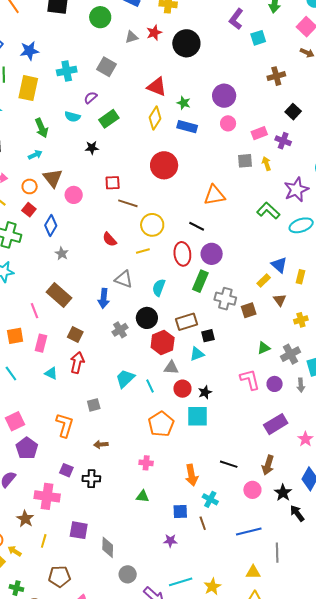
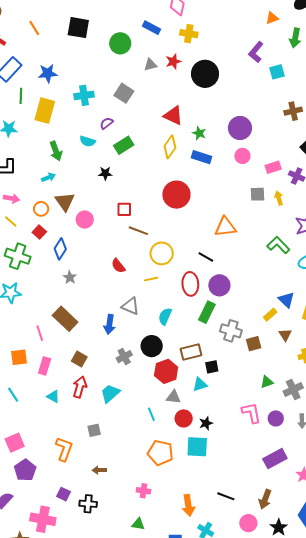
cyan trapezoid: (125, 379) -> (110, 393), moved
orange pentagon: (161, 424) -> (160, 453), turned -30

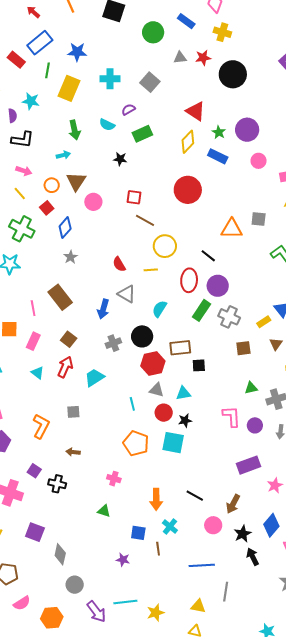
purple circle: (240, 128) -> (247, 130), moved
gray square: (258, 194) -> (259, 219), moved
red semicircle: (118, 266) -> (119, 264), moved
gray cross: (231, 331) -> (229, 317), moved
cyan triangle: (200, 385) -> (183, 393), moved

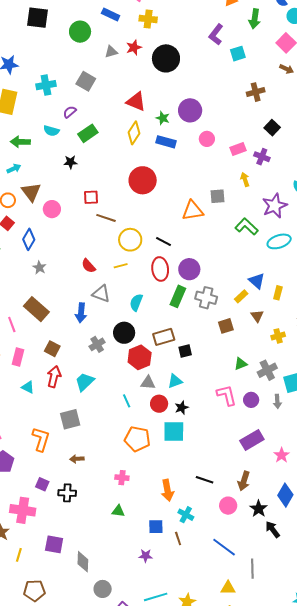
green arrow: (74, 130) -> (20, 142), turned 114
black line: (208, 256) -> (164, 242), moved
gray square: (73, 412) -> (70, 419), size x1.5
blue line: (202, 565) -> (224, 547), turned 50

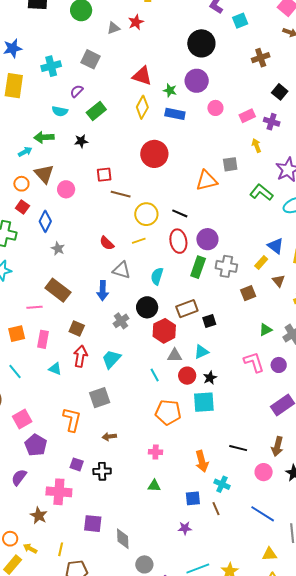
black circle: (166, 58) -> (201, 43), moved
green arrow: (20, 142) -> (44, 137), moved
pink line: (12, 324) -> (34, 307), turned -70
yellow line: (19, 555) -> (61, 549), moved

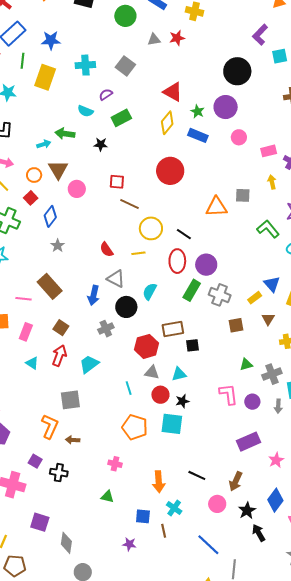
black circle: (147, 307) -> (126, 307), moved
orange L-shape: (72, 420) -> (50, 426), moved

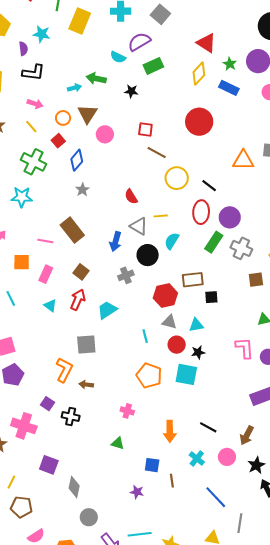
purple semicircle: (106, 94) -> (139, 42), size x1.6
yellow line: (138, 253) -> (161, 216), moved
cyan cross: (174, 508) -> (197, 459), moved

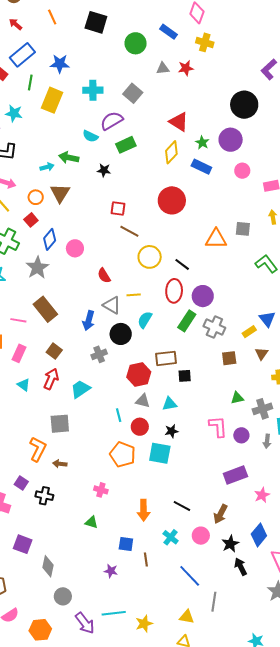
pink circle: (105, 134) -> (75, 248), moved
gray star: (82, 190) -> (37, 268), moved, size x1.6
red circle: (177, 345) -> (140, 427), moved

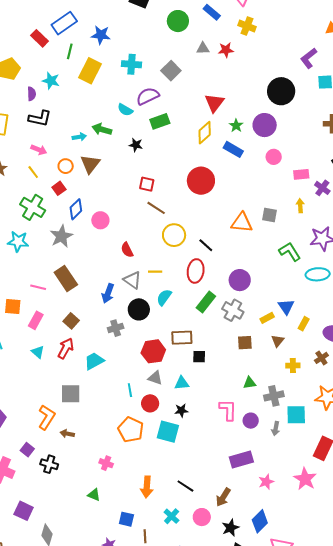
red triangle: (179, 122) -> (214, 103), turned 30
purple circle: (203, 296) -> (240, 280), moved

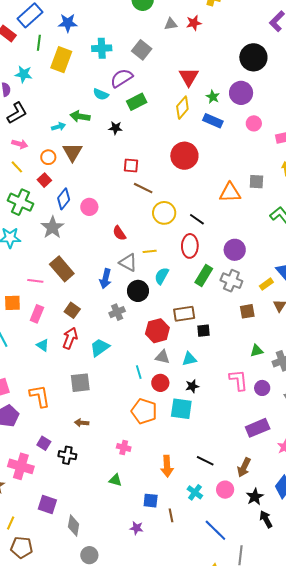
black L-shape: (40, 118) -> (17, 113), turned -35
orange L-shape: (47, 417) -> (40, 396), moved, turned -35

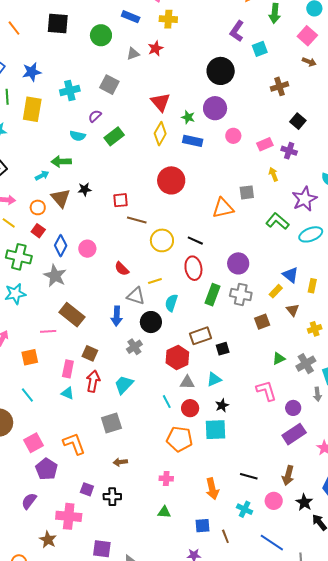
purple semicircle: (122, 78) -> (95, 116), size x0.6
black star: (116, 128) -> (85, 189), moved
pink rectangle: (37, 314) -> (68, 369), moved
purple circle: (262, 388) -> (293, 408), moved

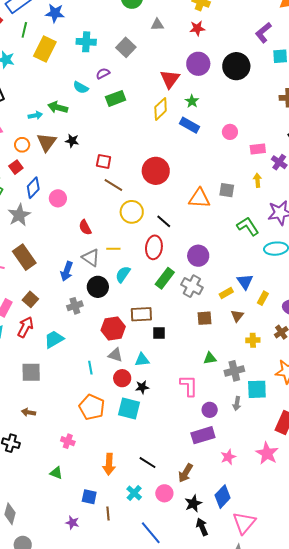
red star: (156, 48) -> (197, 28), moved
purple circle: (215, 108) -> (198, 64), moved
red circle: (171, 180) -> (156, 171), moved
red circle: (190, 408) -> (122, 378), moved

